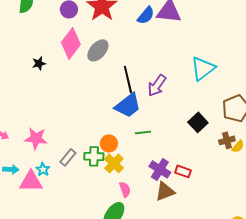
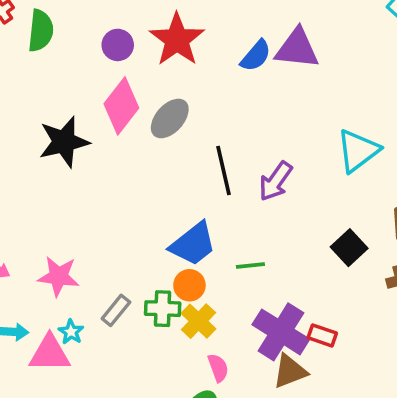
black star: (39, 63) -> (64, 142), size x2.0
blue trapezoid: (128, 105) -> (193, 244), moved
purple cross: (160, 169) -> (281, 332), size x1.4

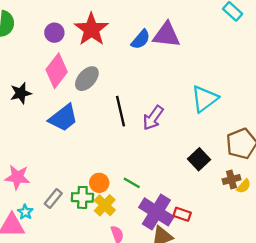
black star: (64, 142) -> (21, 93), size x0.7
blue trapezoid: (193, 244) -> (63, 118), moved
green line: (250, 266) -> (132, 183), moved, turned 36

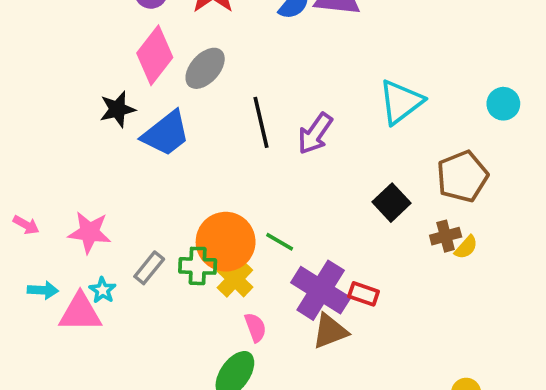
black star: (21, 93) -> (117, 109), moved
orange circle: (99, 183) -> (226, 242), size x1.8

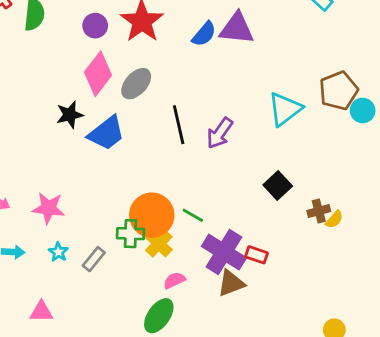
brown pentagon: (462, 176) -> (339, 91), moved
gray rectangle: (149, 268) -> (94, 259), moved
pink triangle: (80, 313) -> (41, 311), moved, size x0.7
pink semicircle: (255, 327) -> (174, 280), turned -95

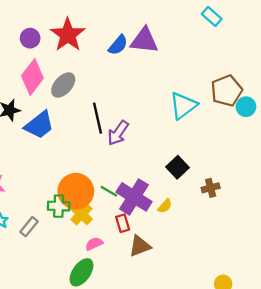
purple arrow: (220, 133) -> (118, 133), moved
yellow semicircle: (334, 219) -> (165, 206), moved
purple cross: (224, 252) -> (134, 197), moved
red rectangle: (256, 255) -> (123, 223), moved, turned 54

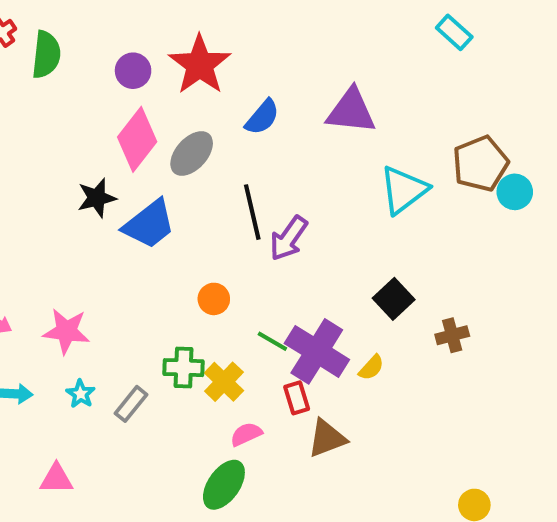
purple triangle: (144, 40) -> (351, 111), moved
blue semicircle: (118, 45) -> (262, 117), moved
orange circle: (76, 191) -> (214, 299), moved, size x0.5

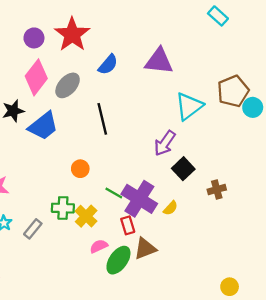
purple arrow: (289, 238) -> (165, 143), moved
green ellipse: (224, 485) -> (118, 260), moved

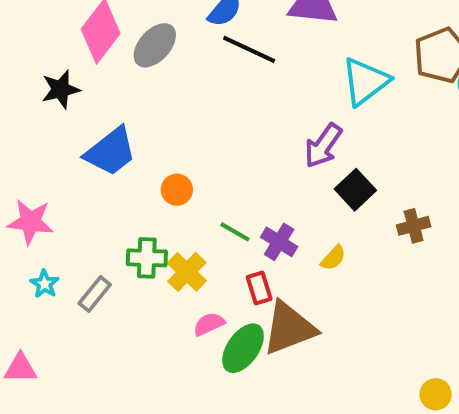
black line: (102, 119) -> (249, 49), moved, turned -52
blue trapezoid: (43, 126) -> (111, 152), moved
purple cross: (139, 199) -> (279, 242), size x0.6
brown triangle: (145, 249) -> (289, 328), size x1.4

